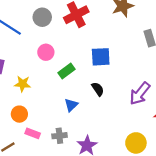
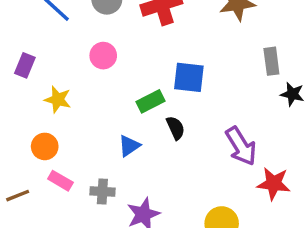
green rectangle: (66, 71) -> (151, 101), moved
purple arrow: (140, 93) -> (241, 146), turned -80

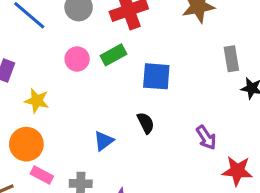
green rectangle: (151, 101) -> (114, 55), moved
orange circle: (45, 146) -> (26, 144), size x1.4
purple arrow: (241, 146) -> (206, 138), size x0.7

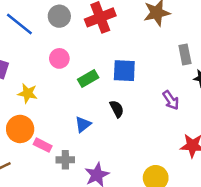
green rectangle: (114, 55) -> (88, 79), moved
purple arrow: (206, 138) -> (171, 100), moved
pink rectangle: (42, 175) -> (43, 145), moved

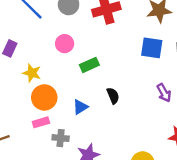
blue square: (124, 71) -> (152, 48), moved
orange circle: (20, 129) -> (44, 97), moved
pink rectangle: (43, 145) -> (41, 122), turned -49

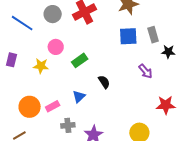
yellow star: (32, 73) -> (41, 66), moved
orange circle: (44, 97) -> (30, 107), moved
pink rectangle: (41, 122) -> (53, 106), moved

